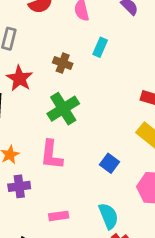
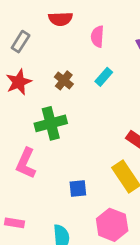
blue square: (110, 163) -> (78, 189), turned 30

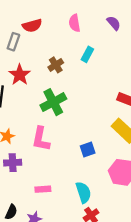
red semicircle: (61, 19) -> (32, 26), moved
brown cross: (64, 80) -> (56, 65), turned 32

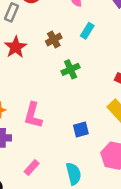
green cross: (53, 102) -> (71, 69), moved, size x0.7
pink rectangle: (43, 189) -> (32, 167), turned -48

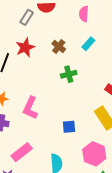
brown cross: (54, 39) -> (59, 46), turned -32
pink rectangle: (32, 167) -> (22, 152), size x1.5

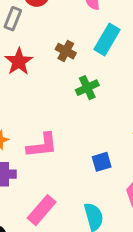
cyan rectangle: (88, 44) -> (107, 39), size x1.5
pink L-shape: (30, 108) -> (42, 145), turned -110

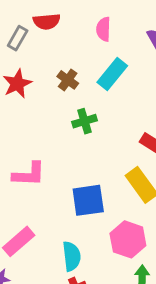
blue square: (102, 162) -> (88, 200), size x1.6

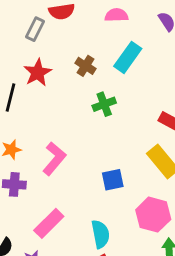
pink semicircle: (103, 29) -> (116, 15), turned 90
pink L-shape: (29, 174) -> (54, 159), turned -48
blue square: (88, 200) -> (113, 180), size x0.7

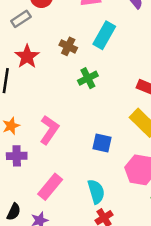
gray rectangle: (35, 29) -> (21, 19), turned 36
blue square: (113, 180) -> (102, 143), turned 30

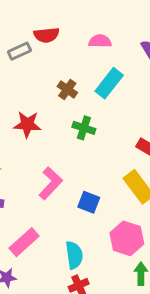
red star: (27, 56) -> (27, 124), moved, turned 30
green cross: (88, 78) -> (84, 128), turned 36
pink L-shape: (49, 130) -> (51, 183), moved

